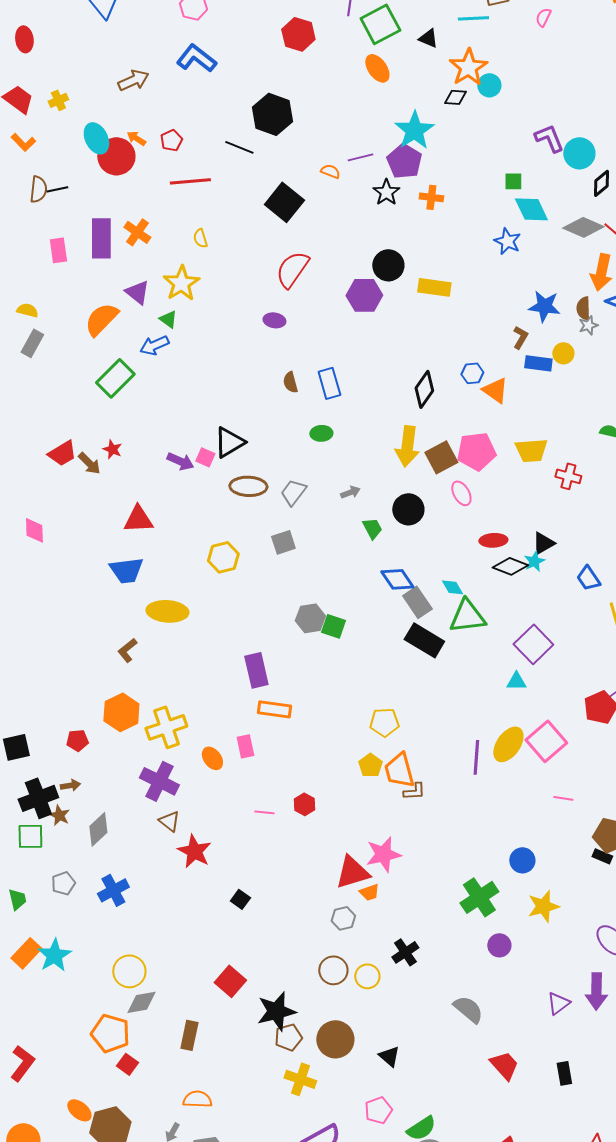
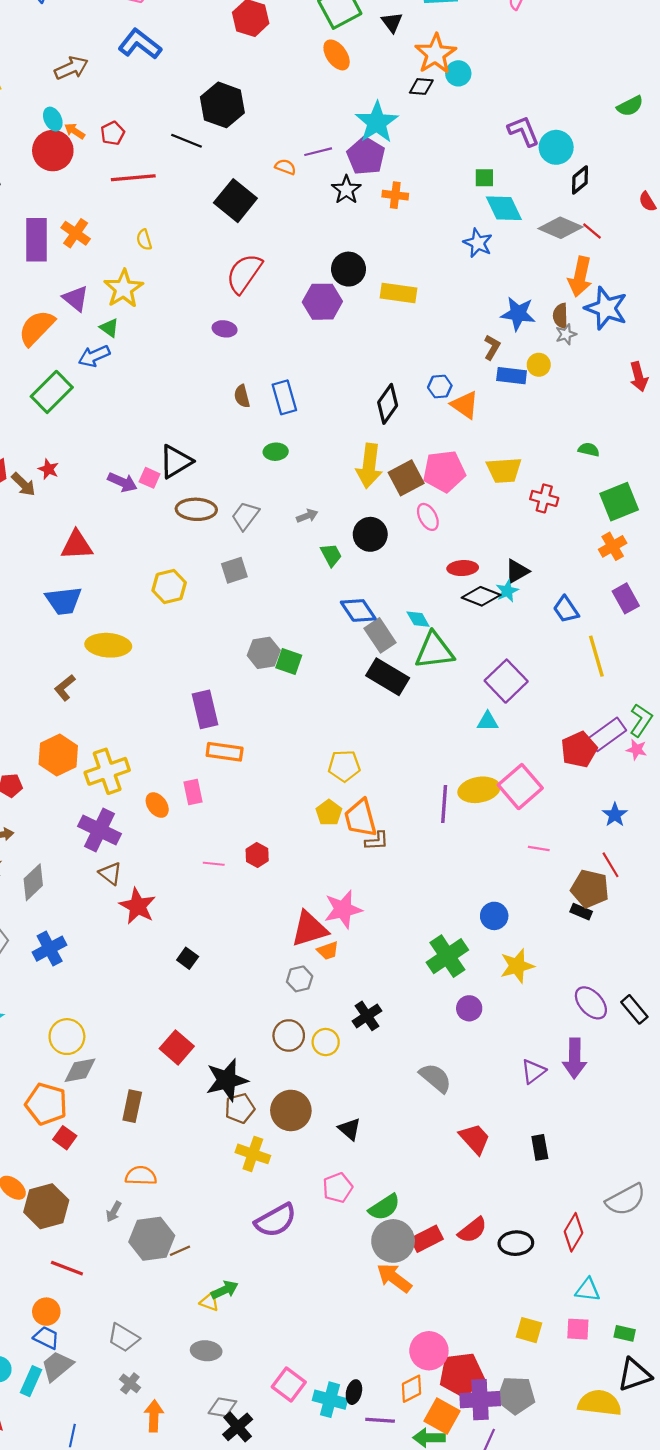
black triangle: (428, 38) -> (392, 22), turned 30
cyan ellipse: (96, 138) -> (53, 119), moved, size x0.7
yellow ellipse: (508, 744) -> (479, 790), turned 45

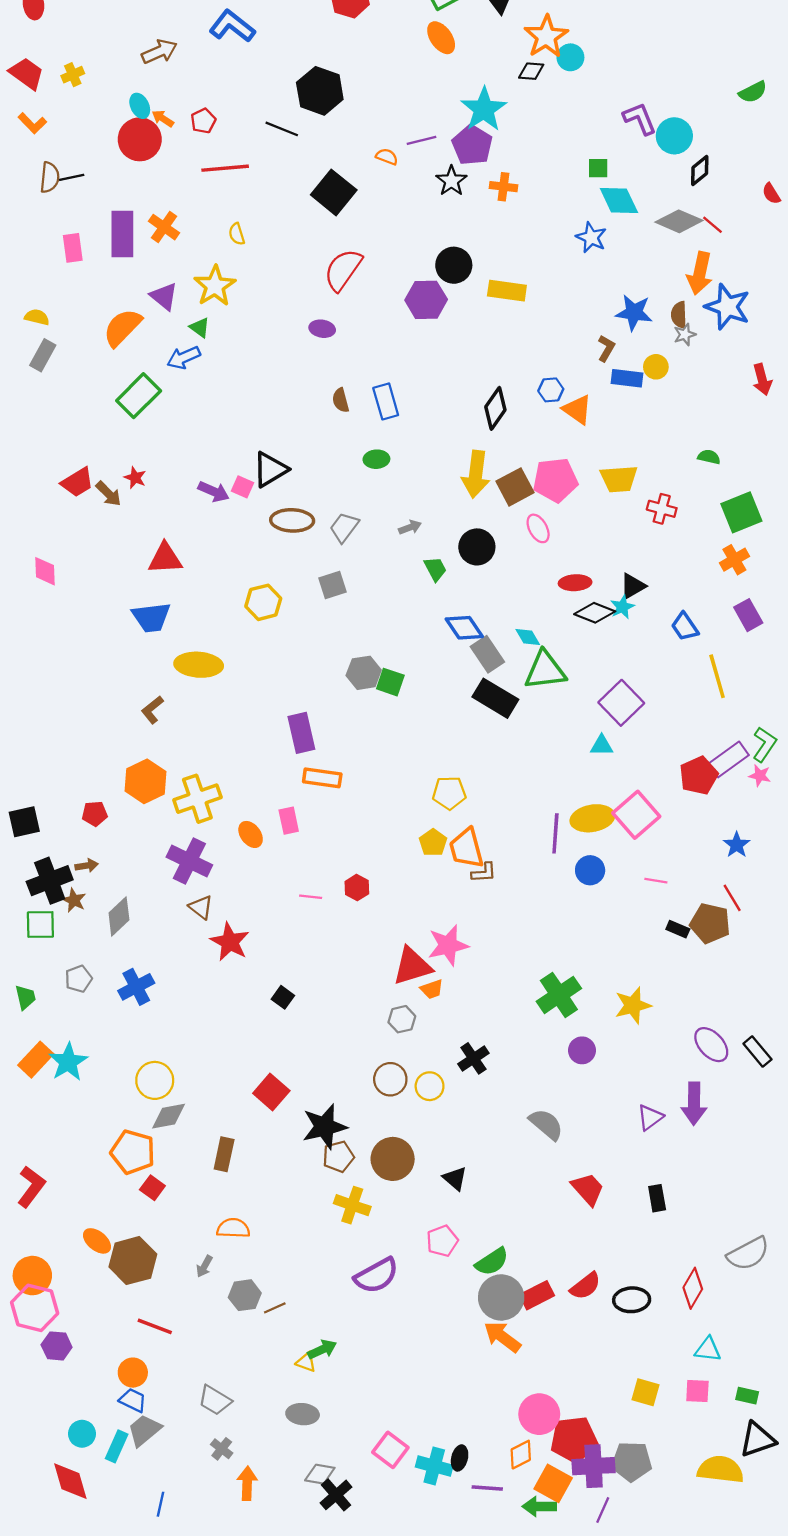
black rectangle: (581, 912) -> (678, 929), moved
blue circle: (494, 916) -> (590, 870), moved
gray hexagon: (152, 1239) -> (245, 1295), size x0.7

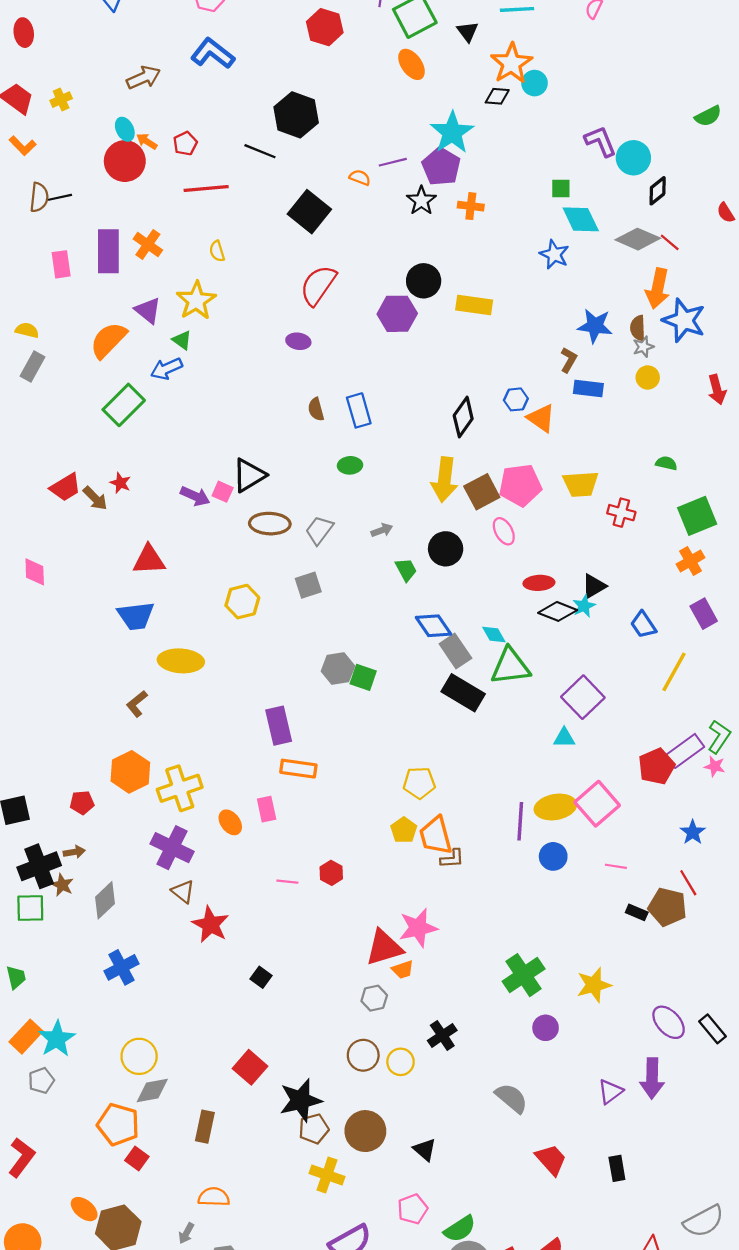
yellow circle: (656, 367) -> (648, 377), moved
yellow line: (717, 676) -> (674, 672), turned 45
gray pentagon: (79, 979) -> (41, 1081), moved

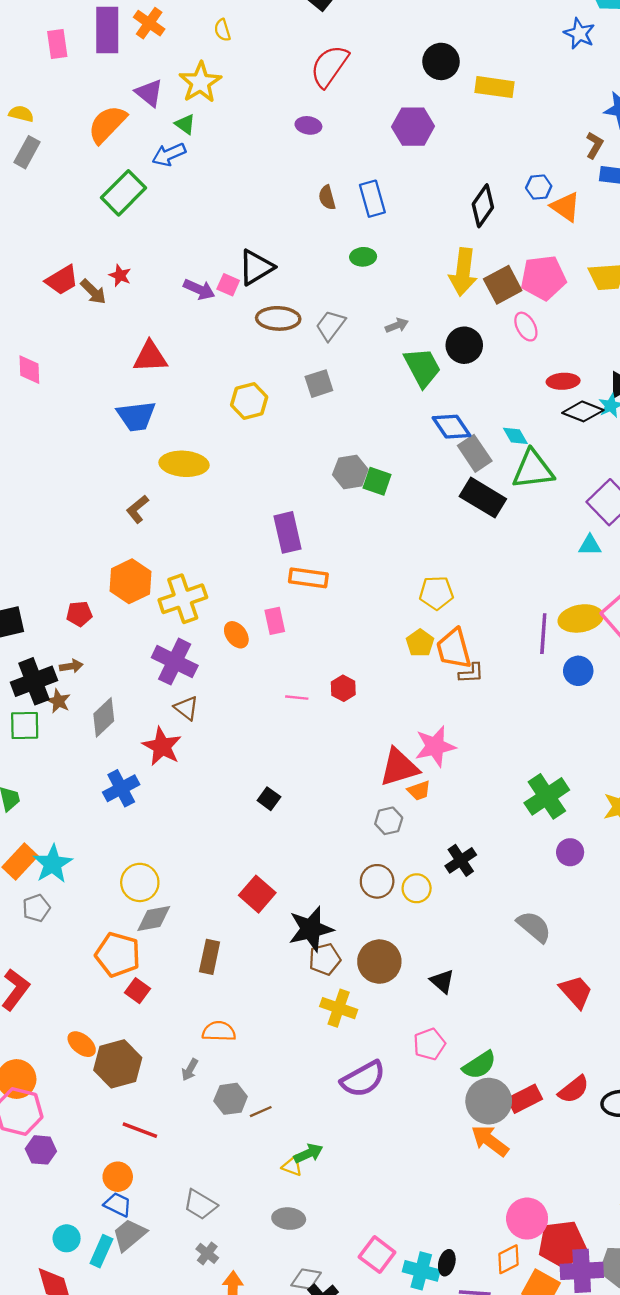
purple hexagon: (397, 314) -> (413, 127), moved
green trapezoid: (406, 570) -> (422, 367), size x1.6
red star: (210, 925) -> (162, 746), moved

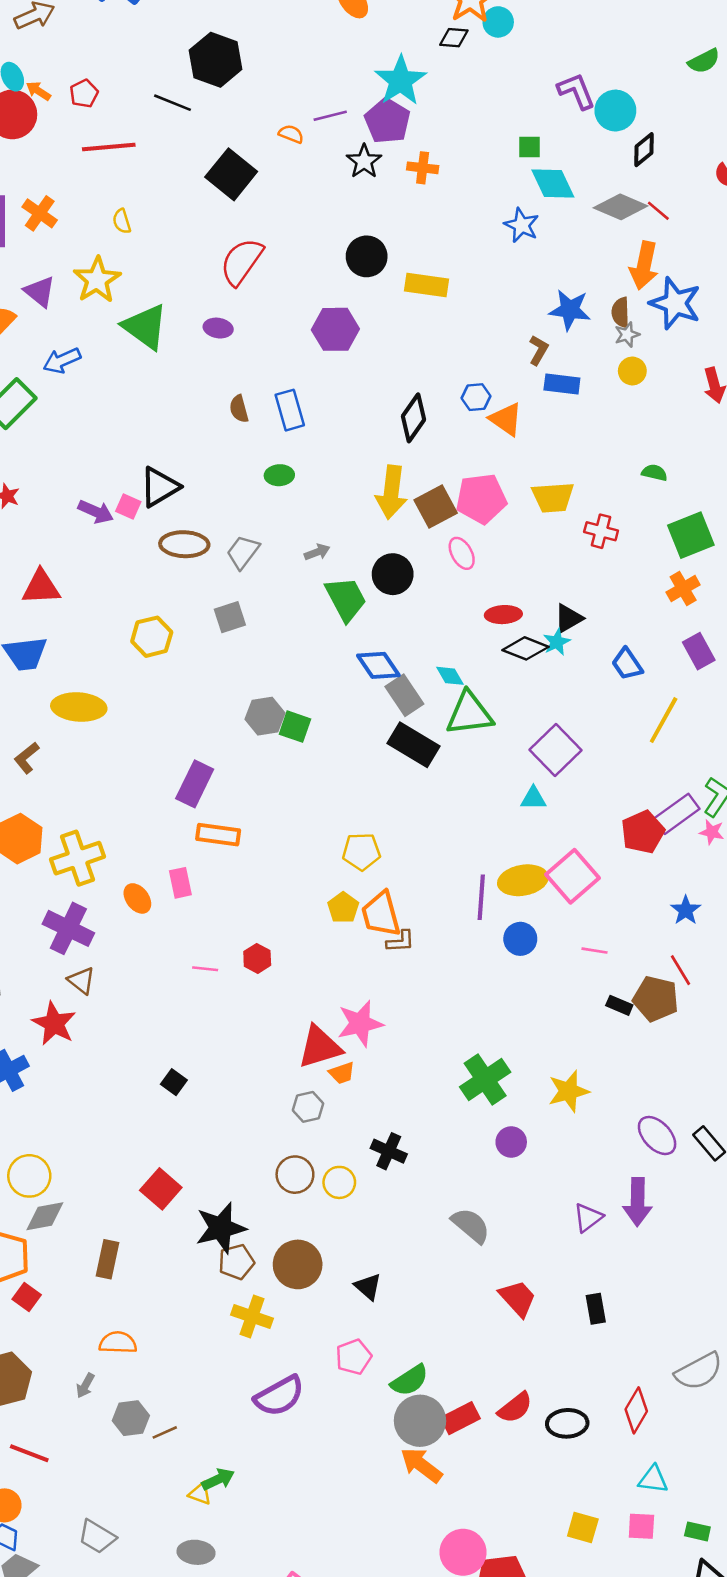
green triangle: (185, 124) -> (145, 327), moved, size x2.0
purple rectangle: (287, 532) -> (195, 784), turned 39
black cross: (461, 860) -> (389, 1151), turned -32

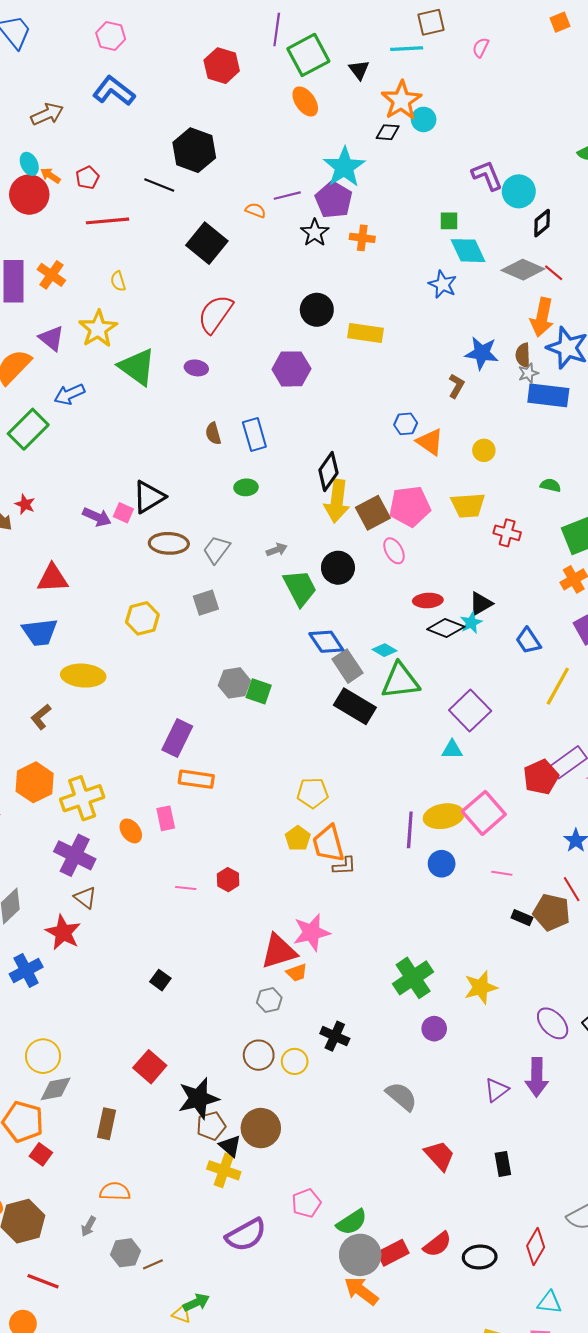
yellow circle: (632, 371) -> (484, 450), moved
blue rectangle: (562, 384) -> (548, 395), moved, size x1.4
black diamond: (413, 418) -> (328, 472), moved
cyan diamond: (450, 676) -> (384, 650), turned -30
black triangle: (368, 1287) -> (230, 1146), moved

